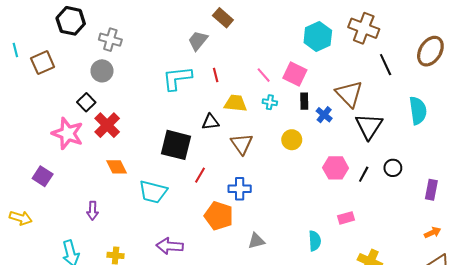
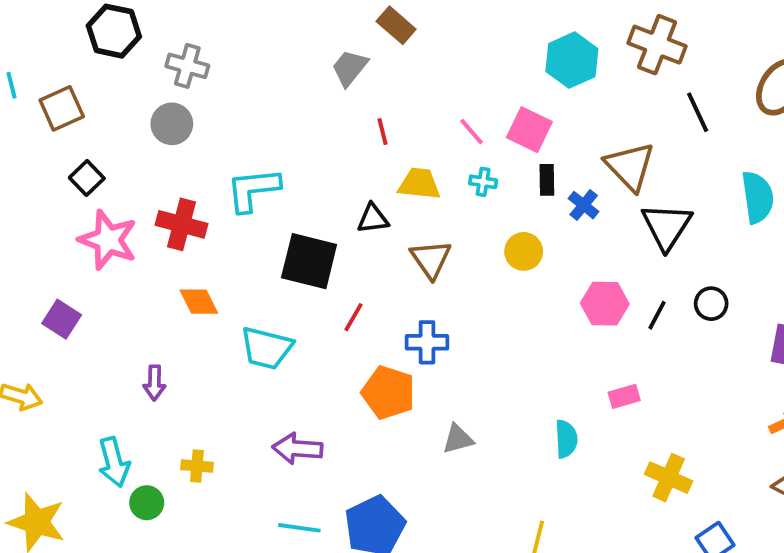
cyan L-shape: (177, 78) -> (253, 190), moved
black square: (86, 102) -> (87, 178), moved
red cross: (107, 125) -> (182, 224), turned -30

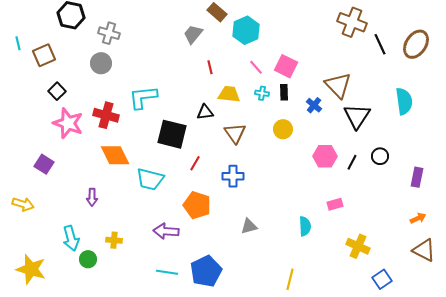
cyan hexagon: (572, 60) -> (246, 30), moved
black line: (698, 112) -> (380, 44), moved
black rectangle: (547, 180) -> (284, 92), moved
orange diamond: (199, 302) -> (115, 155), size x1.4
orange pentagon: (388, 393) -> (197, 205), moved

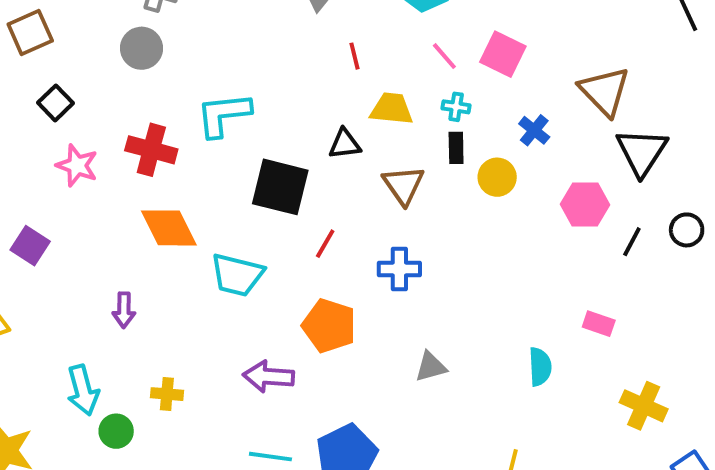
black rectangle: (284, 92) -> (456, 148), moved
blue cross: (314, 105) -> (534, 130), moved
pink star: (68, 123) -> (77, 165), size x0.7
pink hexagon: (325, 156) -> (585, 205), moved
pink rectangle: (335, 204) -> (599, 324), turned 35

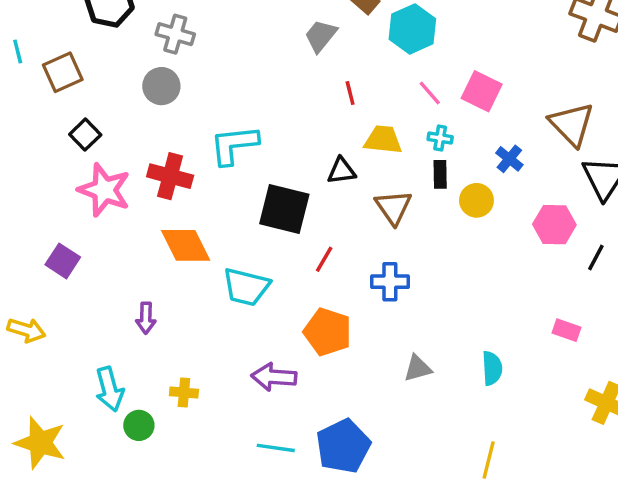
pink star: (77, 165) -> (104, 190), size x1.4
cyan semicircle: (540, 367) -> (492, 368), moved

